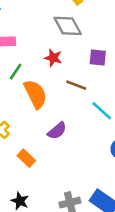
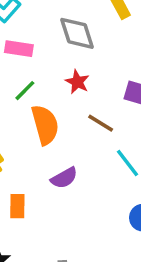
gray diamond: (68, 26) -> (77, 33), moved
orange rectangle: (26, 158) -> (17, 206), turned 36

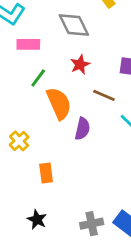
red star: (77, 82) -> (80, 65), turned 30
purple semicircle: (64, 178) -> (82, 129), moved, turned -40

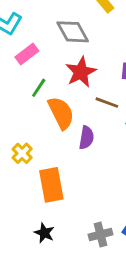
pink rectangle: (28, 44) -> (27, 54), turned -35
red star: (80, 65) -> (81, 72), size x1.5
orange rectangle: (46, 173) -> (51, 185), size x1.6

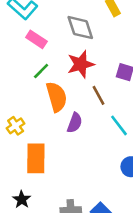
pink rectangle: (27, 54) -> (36, 39), turned 60
brown line: (107, 103) -> (99, 95), turned 30

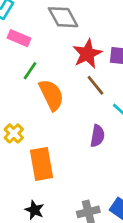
red star: (81, 64) -> (87, 54), moved
purple semicircle: (75, 123) -> (97, 136), moved

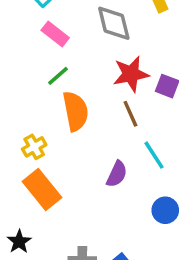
yellow cross: (14, 133) -> (34, 147), moved
orange rectangle: (41, 164) -> (42, 189), turned -44

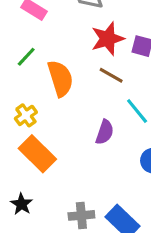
green line: (58, 76) -> (26, 57), moved
brown line: (130, 114) -> (111, 75), turned -30

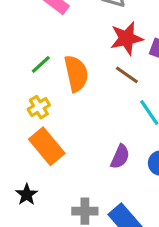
green line: (26, 57) -> (41, 64), moved
purple semicircle: (105, 132) -> (120, 157), moved

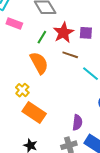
green line: (41, 64) -> (42, 37), moved
purple semicircle: (120, 157) -> (77, 123), moved

